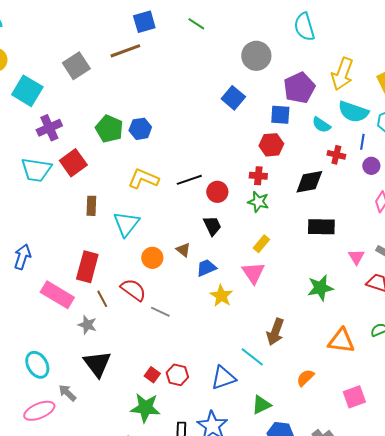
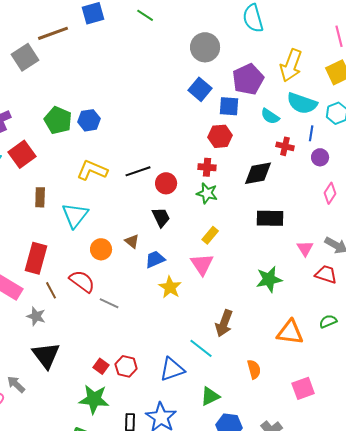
brown line: (125, 51) -> (53, 33), moved
blue square: (233, 98) -> (200, 89), moved
orange semicircle: (305, 378) -> (254, 369), turned 120

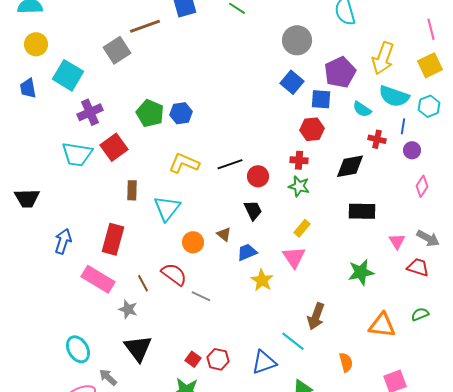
red rectangle: (36, 258) -> (113, 239), moved

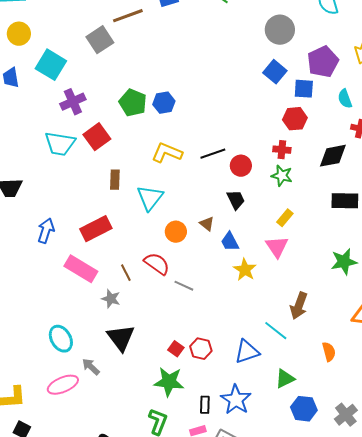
cyan semicircle: (362, 109) -> (345, 99), turned 36
red rectangle: (113, 239) -> (96, 229), turned 48
blue trapezoid: (247, 252) -> (230, 242), turned -95

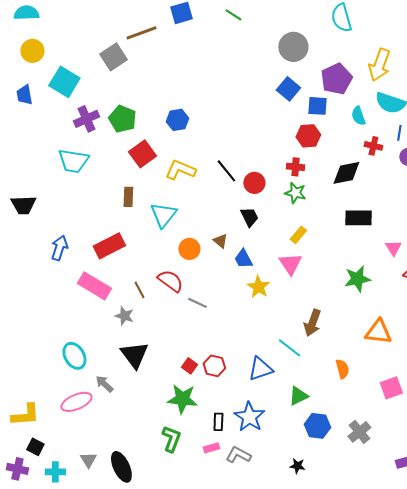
green pentagon: (133, 103) -> (122, 119), moved
red square: (97, 137) -> (142, 154), moved
black line: (213, 154) -> (226, 171), turned 70

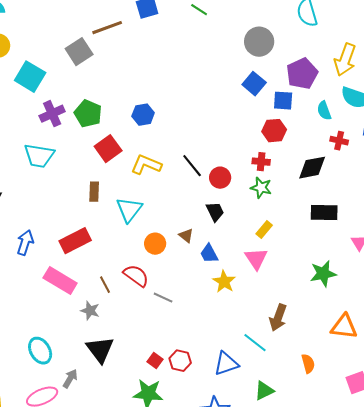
gray arrow: (104, 384) -> (70, 379), turned 78

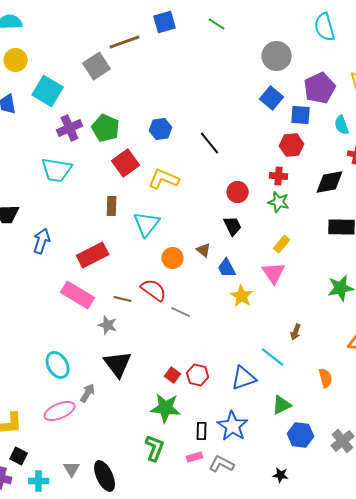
black line: (192, 166) -> (210, 143), moved
blue arrow: (25, 243) -> (42, 241), moved
brown line: (105, 285) -> (123, 299), turned -48
brown arrow: (278, 318) -> (296, 332), size x0.6

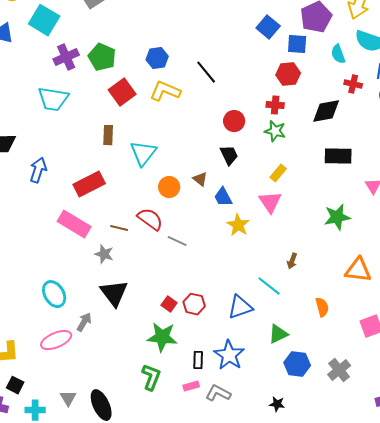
yellow L-shape: (164, 179) -> (165, 91), moved

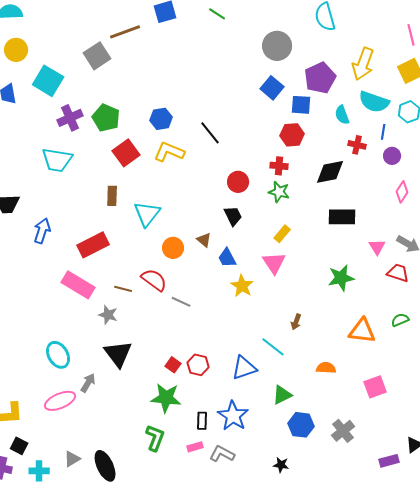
orange semicircle: (322, 307) -> (326, 368), turned -72
gray triangle: (68, 398) -> (72, 459), turned 30

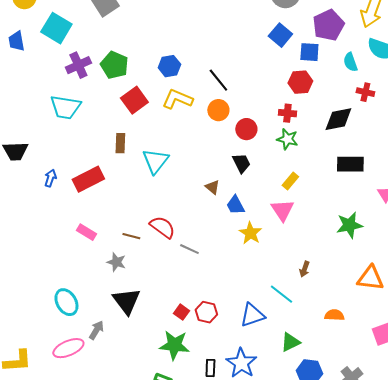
blue arrow: (42, 231) -> (50, 178), size x0.7
red rectangle: (93, 245) -> (88, 179), moved
orange circle: (173, 248) -> (218, 110), moved
pink rectangle: (78, 285) -> (86, 232), size x0.6

